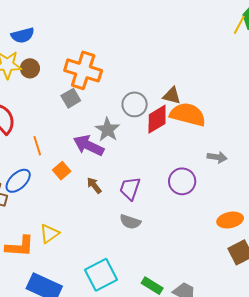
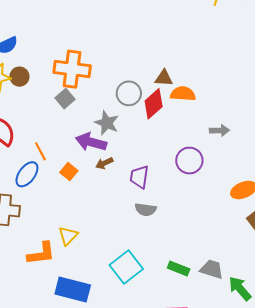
orange semicircle: (188, 115) -> (183, 94), size x0.7
blue ellipse: (18, 181) -> (27, 174), moved
brown arrow: (94, 185) -> (104, 163), moved, turned -66

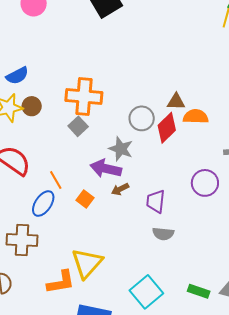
yellow triangle: (68, 236) -> (87, 263), size x1.6

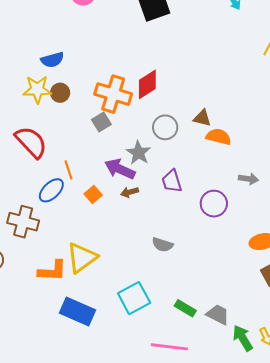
red diamond: (167, 128) -> (147, 84), moved
purple trapezoid: (156, 201) -> (172, 181), moved, turned -35

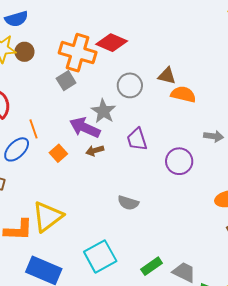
red diamond: (147, 84) -> (112, 43), turned 56
green rectangle: (185, 308) -> (152, 266), turned -65

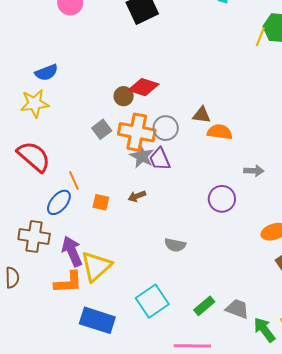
brown circle: (24, 52) -> (124, 96), moved
orange cross: (78, 53) -> (137, 132), moved
purple arrow: (85, 128) -> (72, 251), moved, turned 48
purple trapezoid: (137, 139) -> (160, 159), moved
orange square: (58, 153) -> (101, 202), turned -30

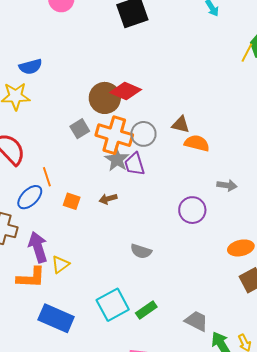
brown circle: (124, 96) -> (105, 98), size x1.6
yellow triangle: (96, 266) -> (60, 264), size x0.6
green rectangle: (204, 306) -> (146, 310), moved

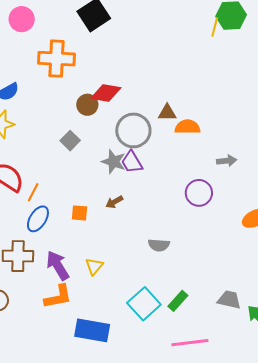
brown circle: (105, 98) -> (87, 105), size x0.7
gray circle: (143, 134) -> (133, 130), size x1.4
orange cross: (114, 135) -> (57, 59), moved
orange line: (47, 177) -> (33, 192), moved, turned 60
yellow triangle: (60, 264) -> (94, 266), moved

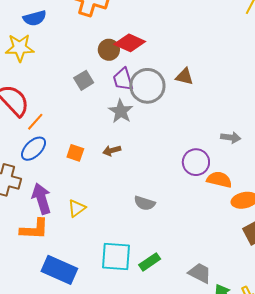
orange semicircle: (187, 127) -> (219, 180), moved
purple trapezoid: (132, 162) -> (123, 79), moved
cyan square: (144, 304) -> (116, 257), turned 32

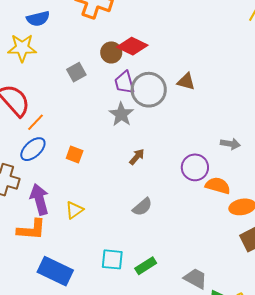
gray square: (84, 80) -> (76, 72), moved
brown arrow: (112, 151) -> (137, 157), moved, turned 144
gray semicircle: (145, 203) -> (142, 207), turned -60
cyan square: (116, 257) -> (112, 259), size x0.7

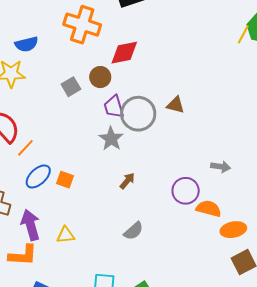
red diamond: (132, 46) -> (124, 53), moved, turned -36
gray square: (76, 72) -> (71, 87), moved
blue ellipse: (33, 149) -> (38, 176), moved
yellow triangle: (74, 210) -> (66, 235), turned 30

